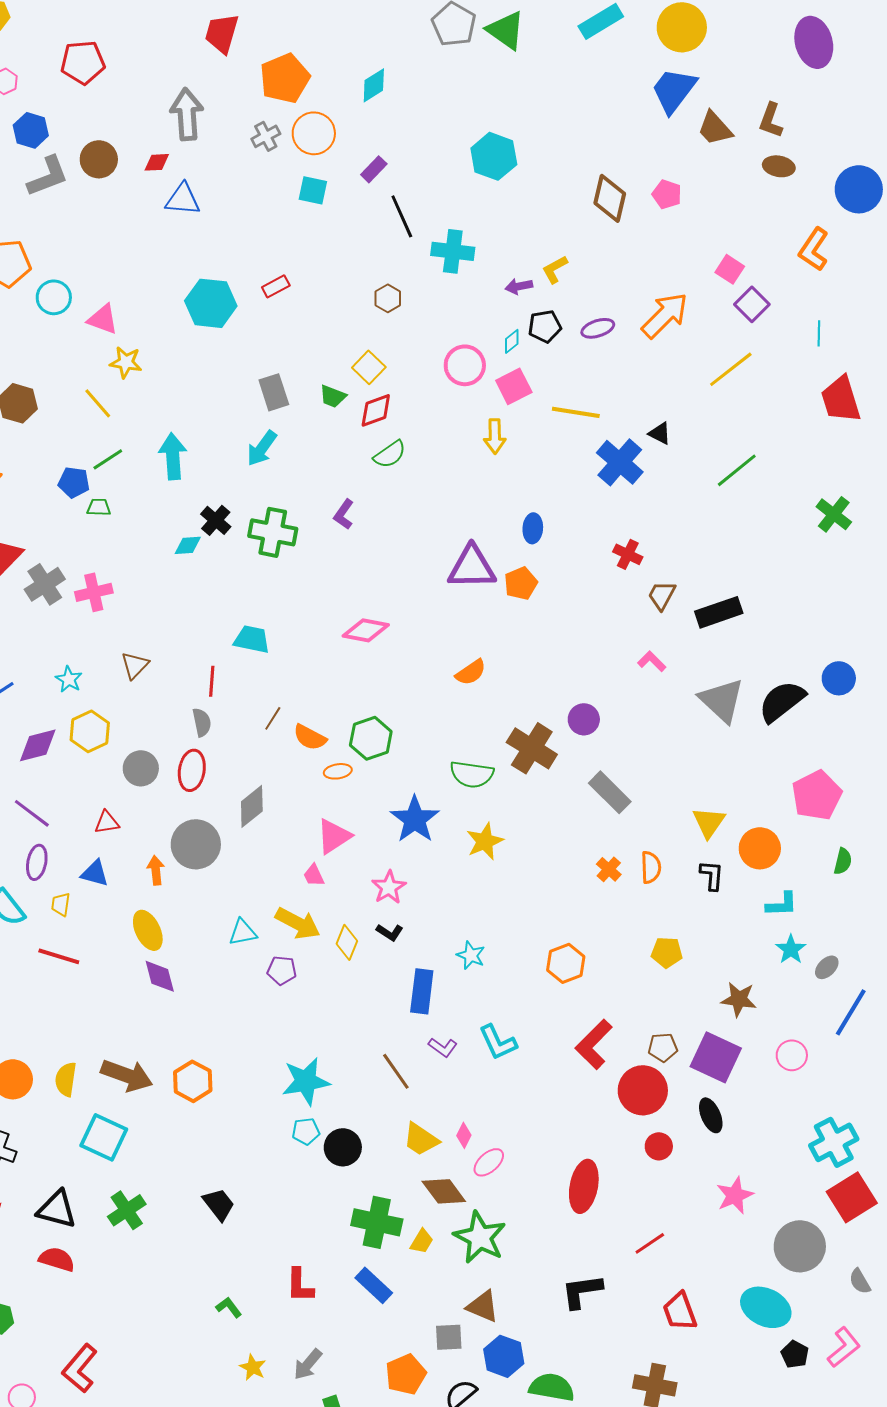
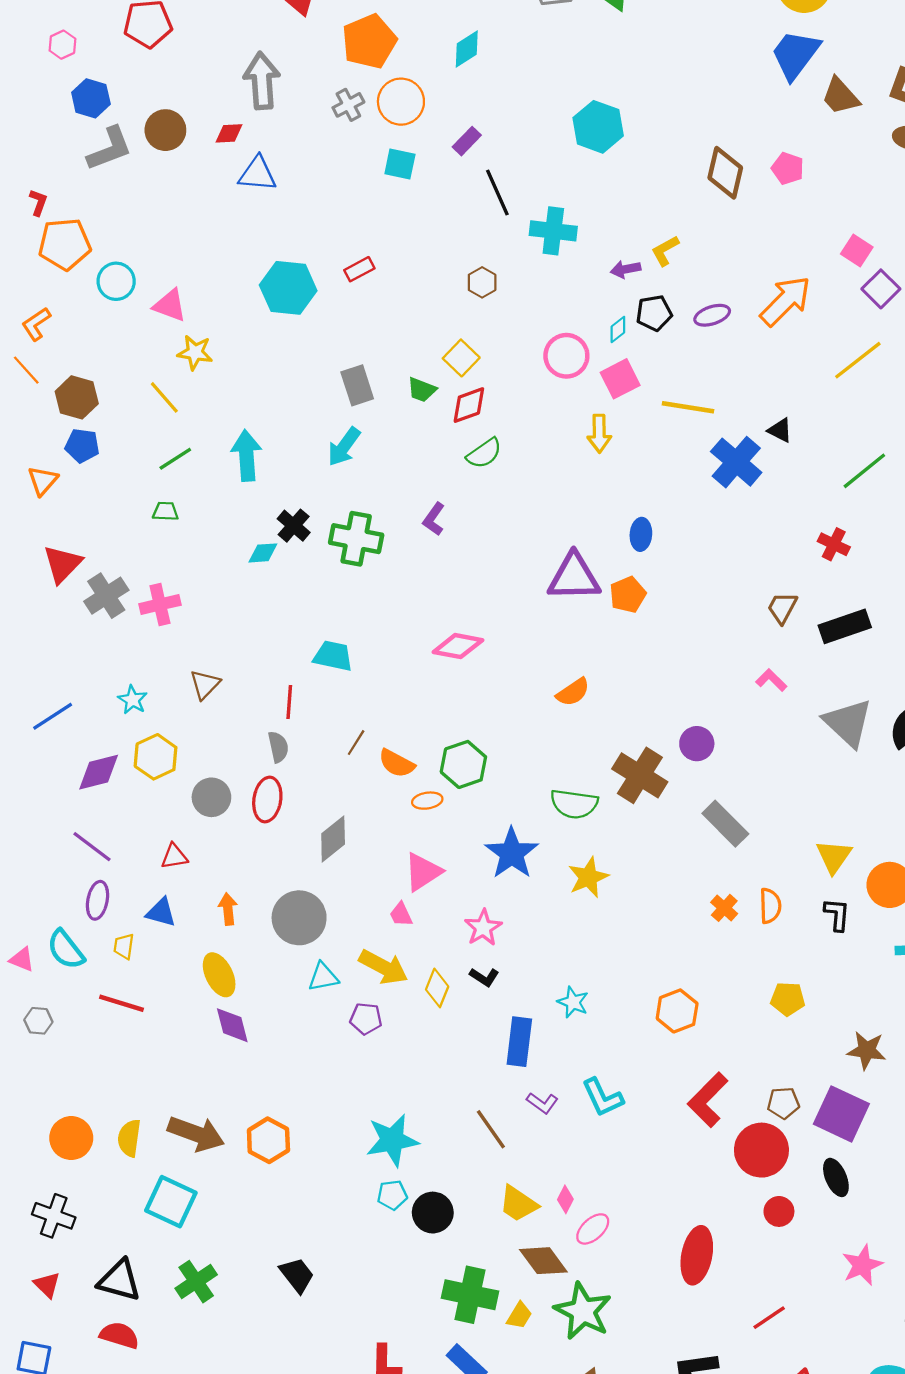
blue pentagon: (74, 482) -> (82, 446), moved
red cross: (628, 554) -> (834, 544), moved
gray circle: (196, 844) -> (299, 918), moved

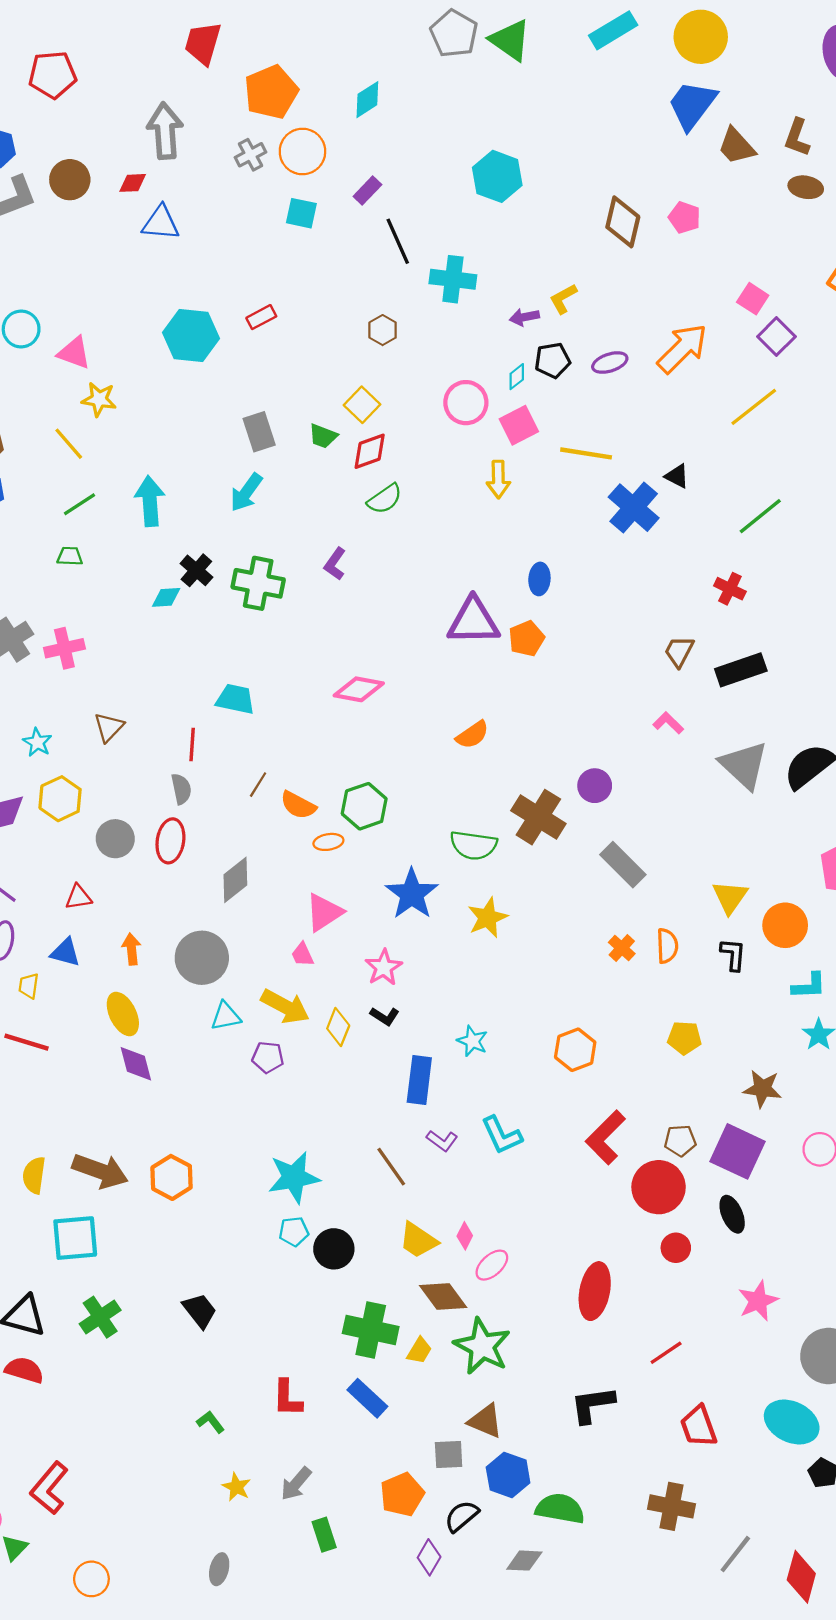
cyan square: (171, 1202) -> (75, 1238), turned -30

